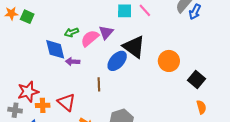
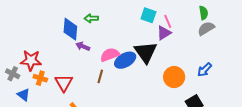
blue arrow: (195, 12) -> (205, 70), moved
purple triangle: (106, 32) -> (164, 33), moved
pink semicircle: (90, 38) -> (110, 55), moved

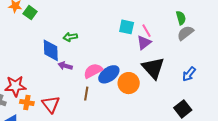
black triangle: (146, 52) -> (153, 68), moved
orange circle: (174, 77) -> (129, 83), moved

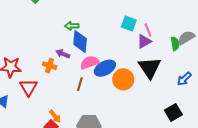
green semicircle: (181, 18) -> (175, 44), moved
blue diamond: (51, 50) -> (80, 42), moved
orange cross: (27, 102) -> (50, 66), moved
red triangle: (51, 104) -> (29, 87), moved

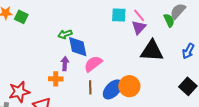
purple arrow: (63, 54) -> (65, 64), turned 88
blue ellipse: (105, 68) -> (113, 89), moved
black triangle: (150, 68) -> (152, 51), turned -35
orange circle: (123, 79) -> (129, 86), moved

